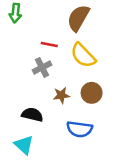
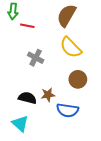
red line: (49, 45) -> (27, 26), moved
gray cross: (42, 67) -> (36, 58), turned -35
brown star: (61, 95) -> (48, 95), moved

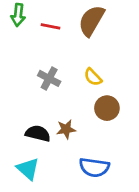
red line: (27, 26) -> (51, 26), moved
yellow semicircle: (71, 47) -> (93, 77), moved, size x0.6
blue semicircle: (68, 110) -> (94, 167), moved

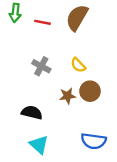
brown star: (66, 129) -> (67, 96), moved
blue semicircle: (94, 167) -> (94, 141), moved
cyan triangle: (28, 169) -> (39, 145), moved

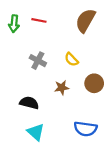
green arrow: (15, 13) -> (14, 24), moved
brown semicircle: (77, 18) -> (86, 20), moved
brown circle: (90, 91) -> (94, 83), moved

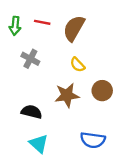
brown semicircle: (86, 20) -> (74, 28), moved
gray cross: (38, 61) -> (30, 59), moved
brown star: (62, 88) -> (67, 95), size x1.5

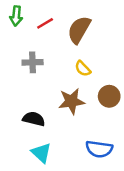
red line: (42, 22) -> (45, 23), turned -42
green arrow: (15, 26) -> (16, 16), moved
gray cross: (30, 59) -> (33, 62), turned -30

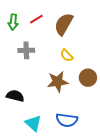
green arrow: (16, 16) -> (13, 22), moved
black semicircle: (34, 119) -> (15, 96), moved
blue semicircle: (99, 149) -> (67, 120), moved

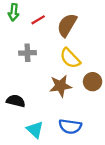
green arrow: (13, 22) -> (14, 12), moved
yellow semicircle: (67, 55) -> (70, 58), size x1.5

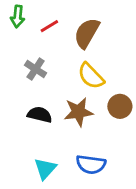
gray cross: (27, 53) -> (36, 69), turned 35
black semicircle: (16, 101) -> (40, 115), moved
cyan triangle: (35, 130) -> (45, 169), turned 30

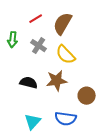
green arrow: (18, 16) -> (13, 40), moved
gray cross: (36, 69) -> (39, 46), moved
brown circle: (120, 106) -> (87, 96), moved

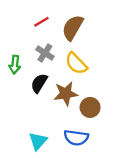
green arrow: (13, 40) -> (15, 65), moved
black semicircle: (29, 83) -> (39, 83), moved, turned -72
brown circle: (87, 96) -> (90, 107), moved

